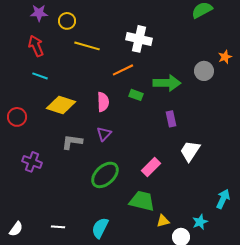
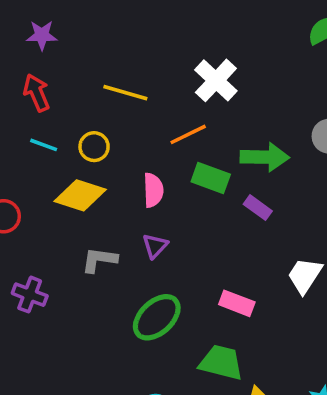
yellow circle: (67, 21) -> (94, 147), moved
white cross: (139, 39) -> (216, 80), turned 30
green rectangle: (136, 95) -> (211, 178), size x1.5
purple rectangle: (171, 119) -> (258, 208), moved, turned -42
pink rectangle: (151, 167) -> (237, 303), turned 66

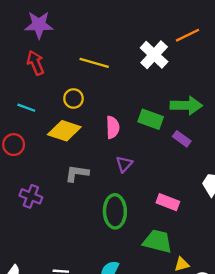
purple star: (42, 35) -> (39, 25), size x1.4
orange line: (188, 134) -> (187, 35), moved
cyan line: (44, 145) -> (26, 108), moved
purple triangle: (155, 246) -> (124, 164), moved
green ellipse: (157, 317) -> (115, 211), turned -48

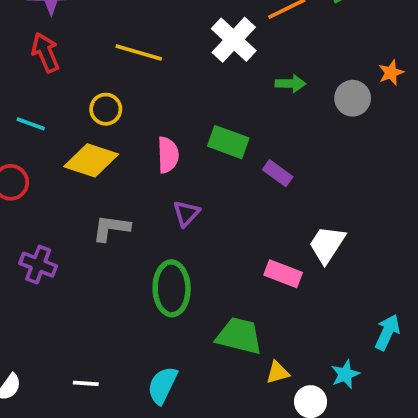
green arrow: (186, 105) -> (290, 84), moved, size x0.6
pink rectangle: (168, 202) -> (283, 274), moved

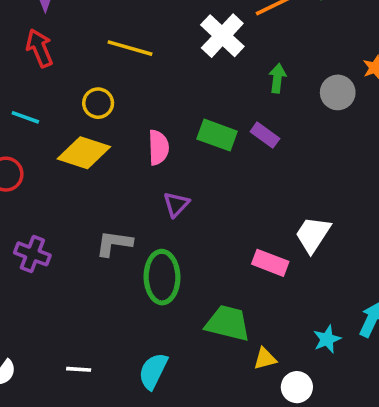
green arrow: (290, 84) -> (277, 78), turned -84
purple rectangle: (278, 173) -> (265, 135), moved
gray L-shape: (111, 228) -> (114, 243), moved
cyan star: (345, 374) -> (327, 339), moved

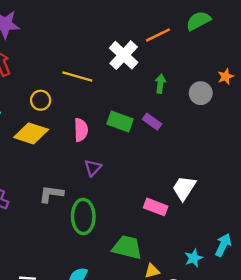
yellow line: (130, 48) -> (77, 77), moved

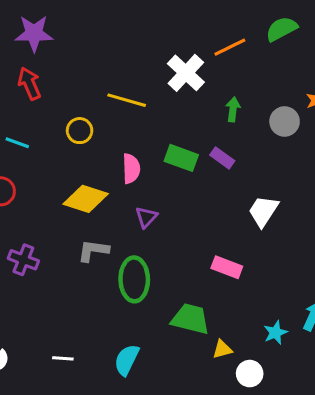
yellow diamond: (31, 133) -> (86, 199), moved
white trapezoid: (184, 188) -> (263, 211), moved

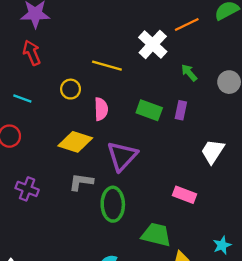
green arrow: (233, 109) -> (189, 73), turned -48
purple rectangle: (222, 158) -> (181, 110), turned 66
pink semicircle: (131, 169) -> (101, 109), moved
purple triangle: (146, 217) -> (122, 156), size x1.8

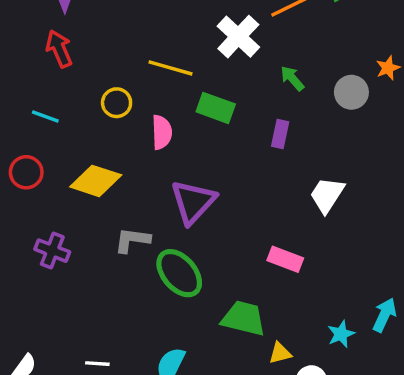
green rectangle: (149, 110) -> (216, 108), moved
yellow diamond: (75, 142) -> (96, 181), moved
green ellipse: (113, 204) -> (179, 273), turned -40

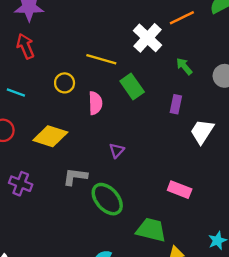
green rectangle: (216, 108) -> (132, 86), turned 35
white trapezoid: (327, 195) -> (202, 132), moved
purple triangle: (193, 202) -> (117, 150), size x0.5

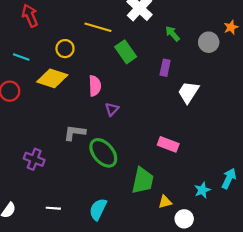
pink semicircle: (95, 103) -> (95, 86), moved
yellow diamond: (50, 136) -> (52, 78), moved
purple cross: (21, 184) -> (34, 159), moved
green trapezoid: (151, 230) -> (143, 181), turned 88

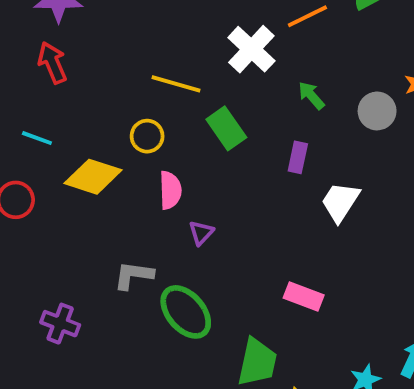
yellow circle: (65, 49) -> (147, 136), moved

